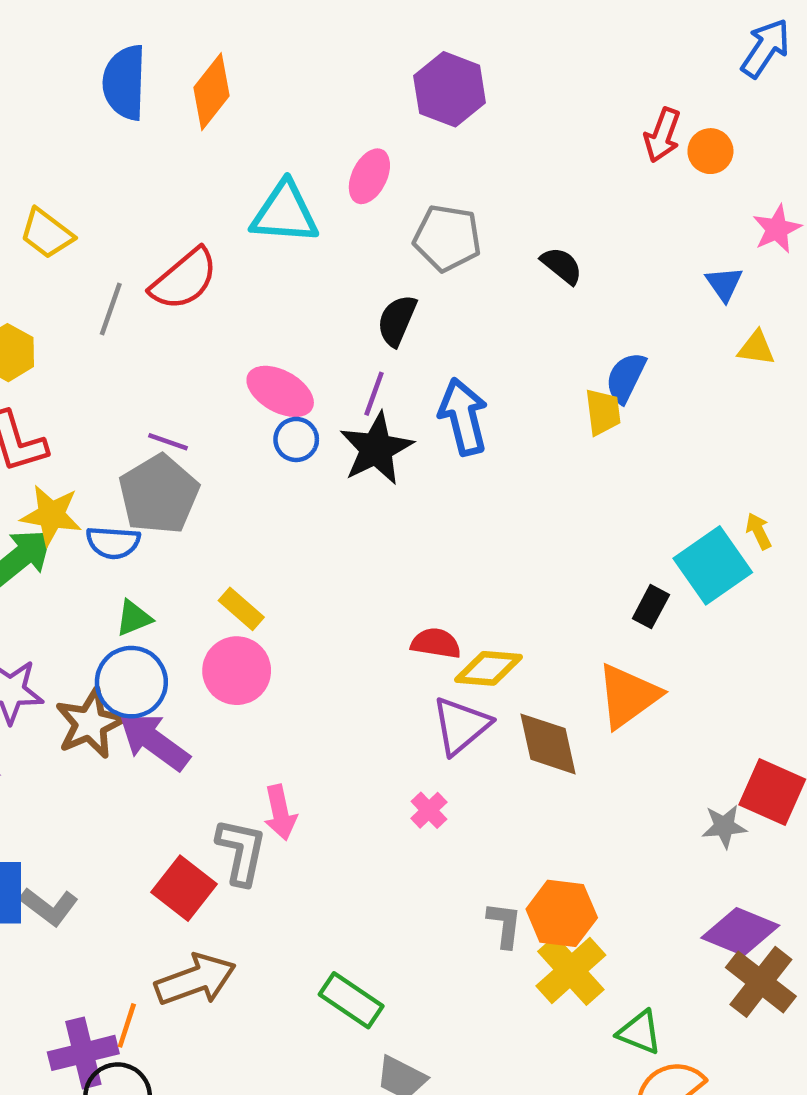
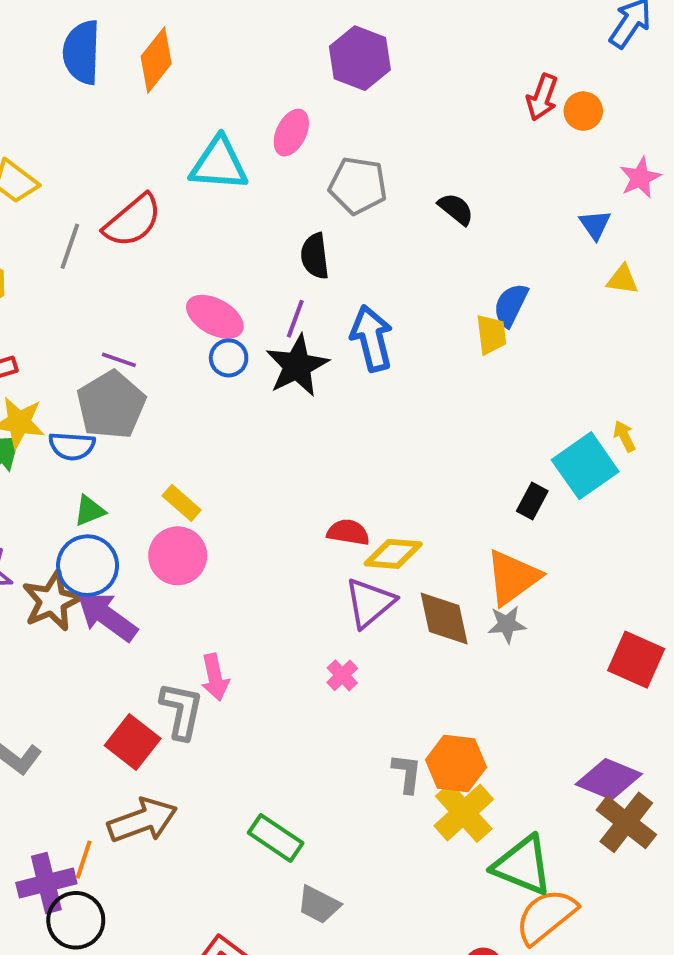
black semicircle: (397, 320) -> (315, 256), turned -30
gray star: (724, 826) -> (507, 624), moved
green triangle: (640, 1032) -> (523, 865), size x1.6

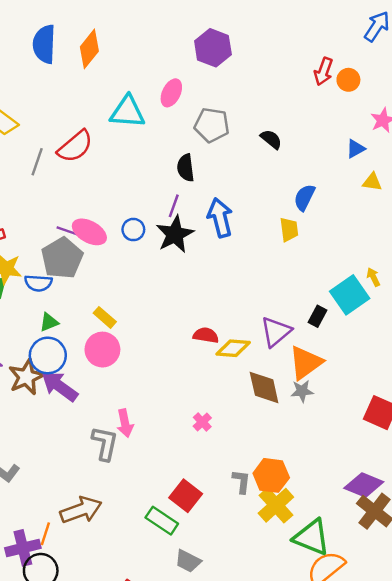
blue triangle: (595, 225) -> (356, 149), turned 36
pink ellipse: (215, 317) -> (89, 232), moved
yellow trapezoid: (491, 334) -> (289, 230), moved
purple triangle: (370, 603) -> (276, 332), moved
red square: (133, 742) -> (186, 496), moved

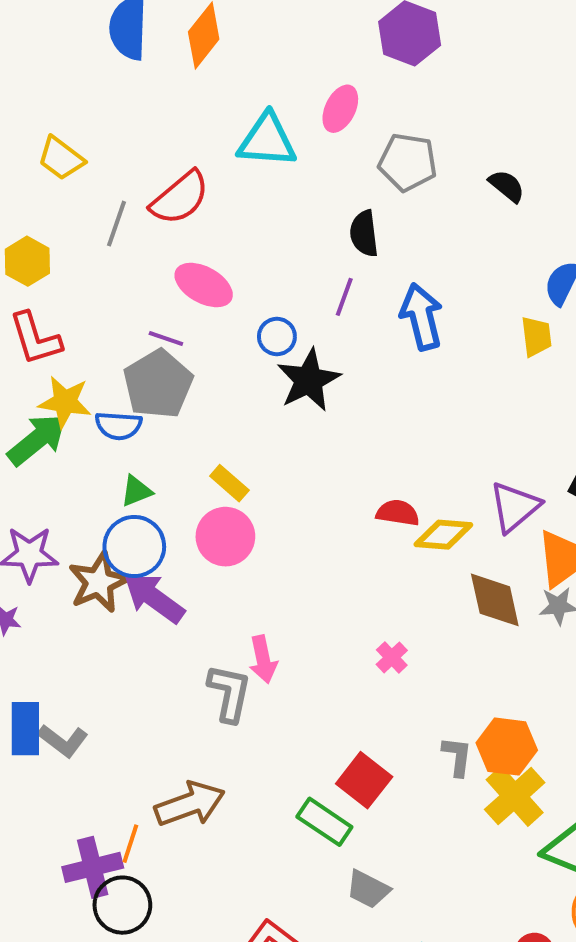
pink ellipse: (89, 232) -> (204, 285), moved
black star: (175, 234) -> (309, 380), moved

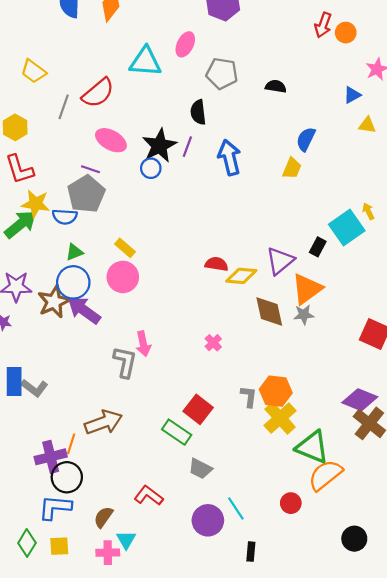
black semicircle: (507, 186) -> (276, 86), turned -30
yellow trapezoid: (536, 337) -> (292, 168), turned 30
black star: (309, 380) -> (159, 146), moved

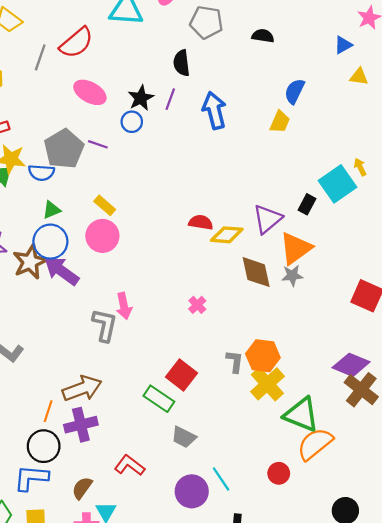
black star: (159, 146) -> (141, 98), size x0.7
purple line: (91, 169) -> (98, 144), moved
purple cross: (51, 457) -> (81, 425), moved

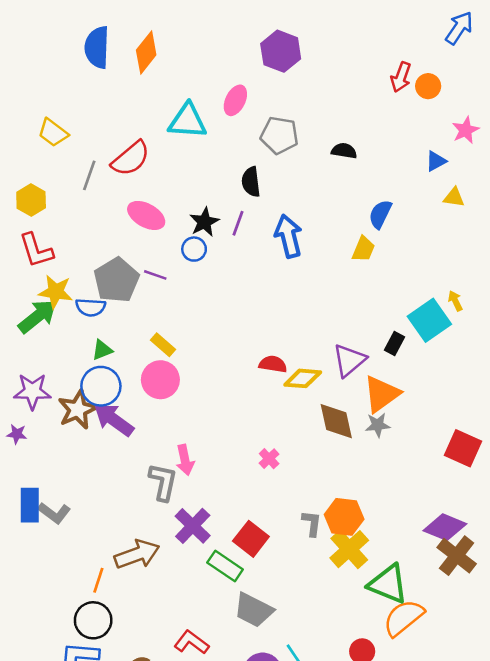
purple cross: (81, 425) -> (193, 526), moved, turned -32
gray trapezoid: (184, 437) -> (254, 610), size x1.4

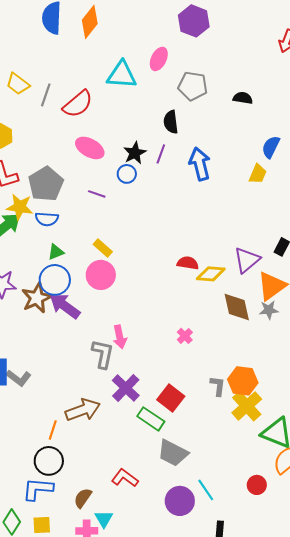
gray line: (89, 175) -> (46, 95), moved
gray pentagon: (116, 280) -> (46, 184), moved

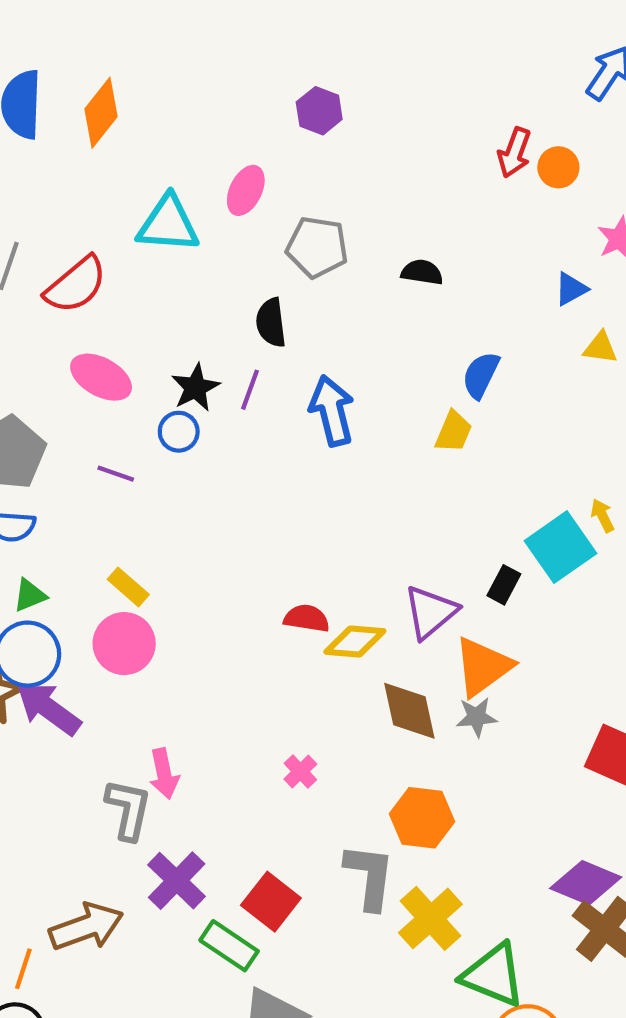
purple hexagon: (194, 21) -> (319, 111), size x0.7
orange hexagon: (243, 381) -> (422, 818), moved
gray L-shape: (218, 386) -> (370, 876), size x1.6

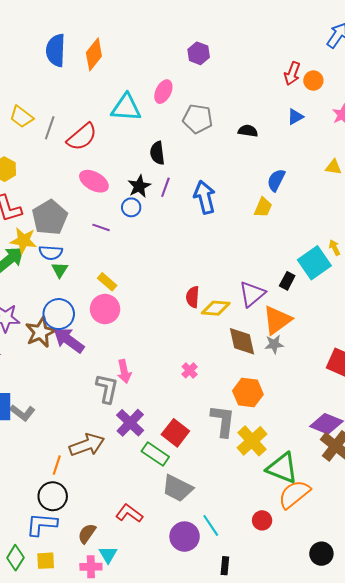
blue triangle: (571, 289) -> (295, 117), moved
black semicircle: (271, 323) -> (157, 153), moved
green triangle: (30, 595) -> (60, 270), moved, turned -36
red semicircle: (307, 618) -> (193, 297), turned -95

